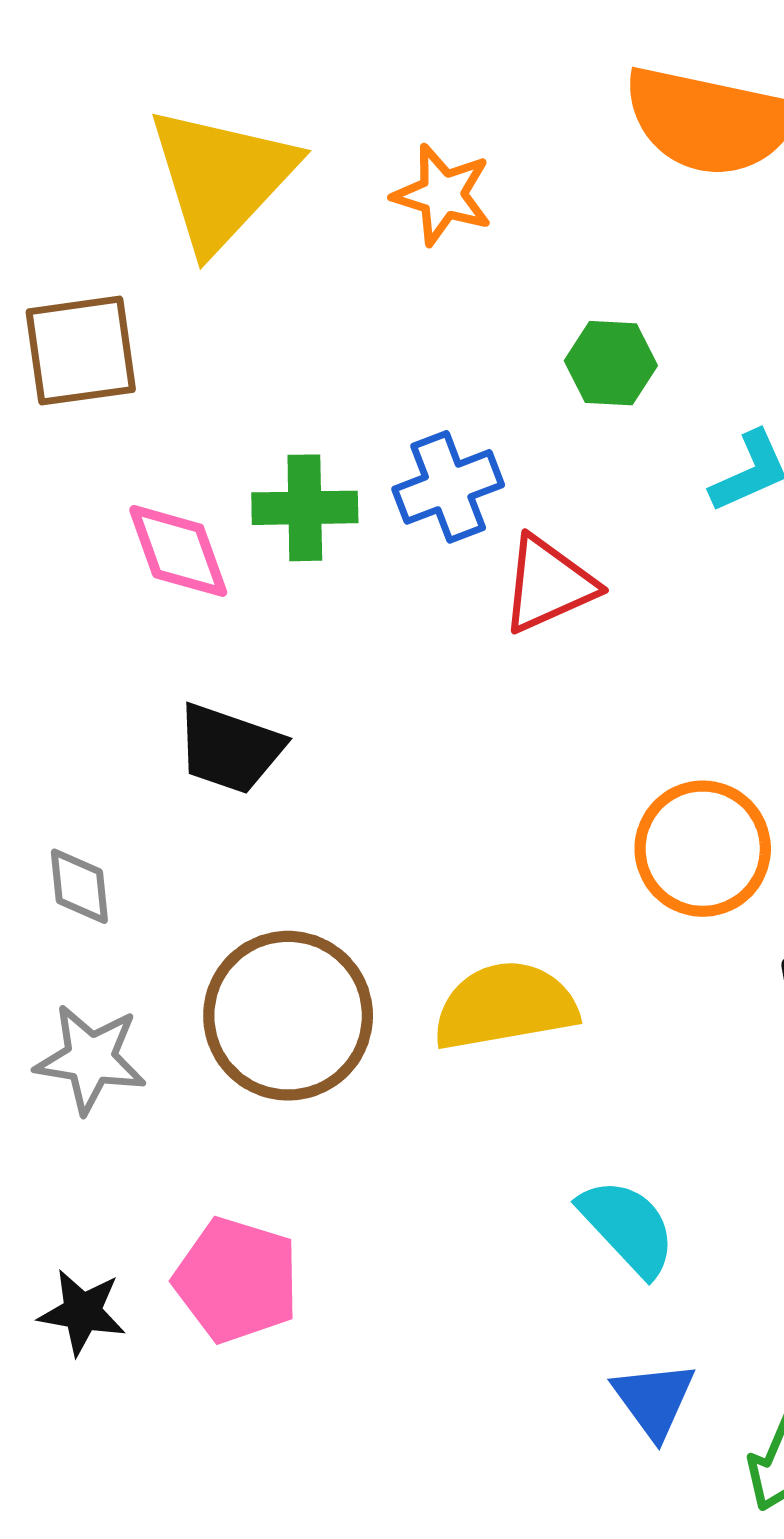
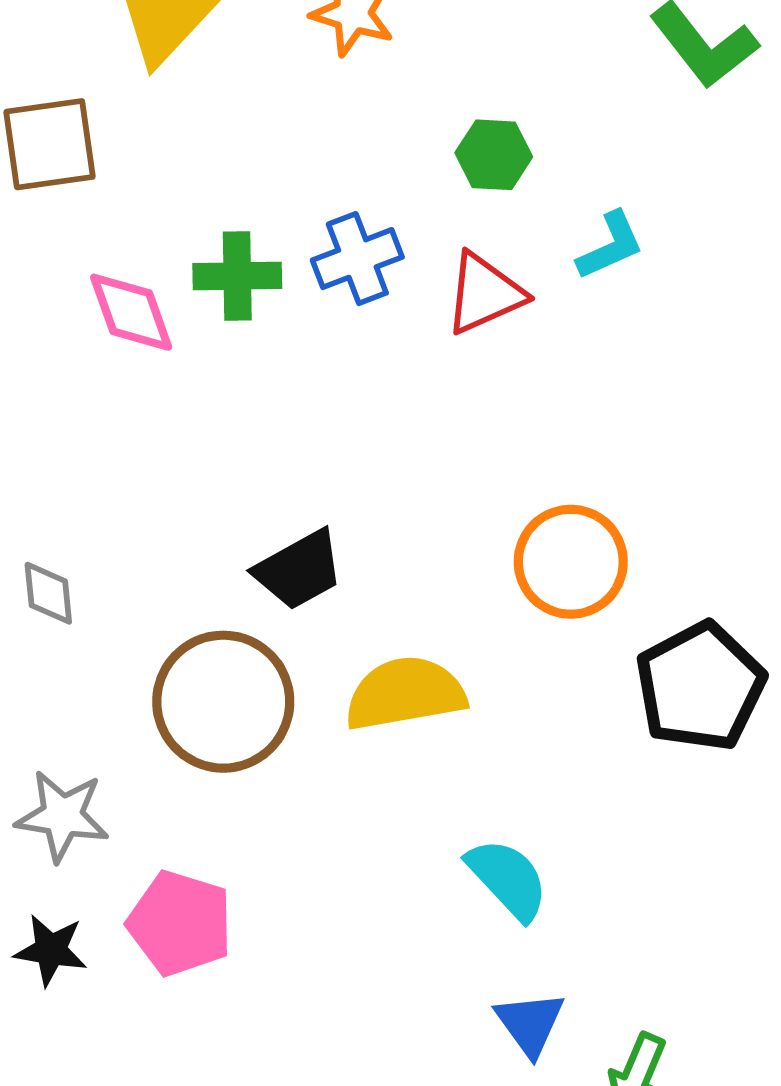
red triangle: (548, 584) -> (484, 294), moved
black trapezoid: (230, 749) -> (299, 570), moved, turned -48
gray star: (91, 1059) -> (62, 816), moved

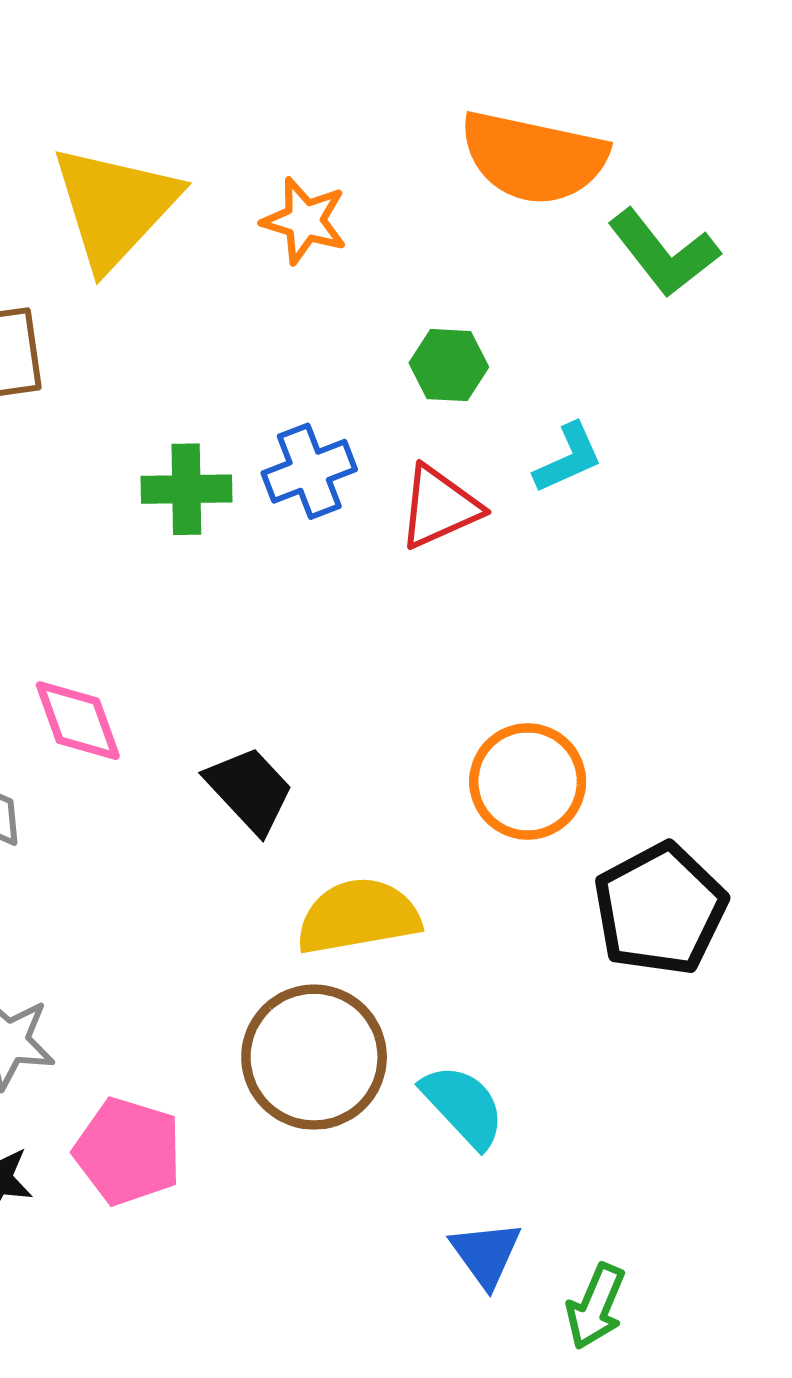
pink diamond: (131, 312) -> (78, 721), moved
black trapezoid: (299, 570) -> (250, 790), turned -104
brown circle: (223, 702) -> (314, 1057), moved

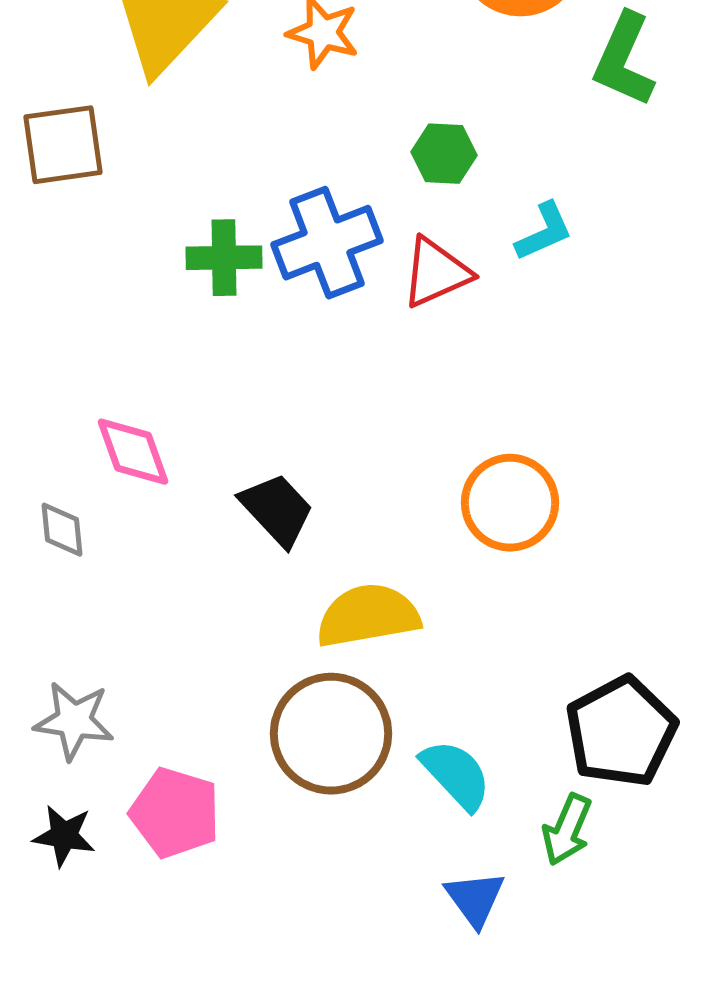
green L-shape: (664, 253) -> (624, 60), turned 62
blue cross: (309, 471) -> (327, 243), size x1.4
black pentagon: (660, 909) -> (621, 732), moved
green arrow: (596, 1306) -> (567, 830), moved

